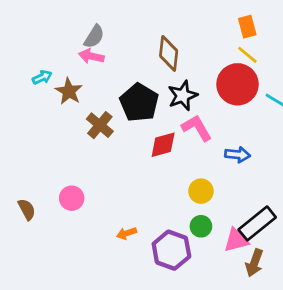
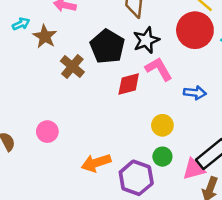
orange arrow: (126, 233) -> (96, 163), size x1.6

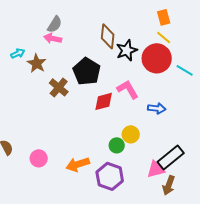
black star: (146, 40) -> (127, 50), moved
pink circle: (47, 132) -> (39, 158), moved
green circle: (162, 157) -> (117, 145), moved

